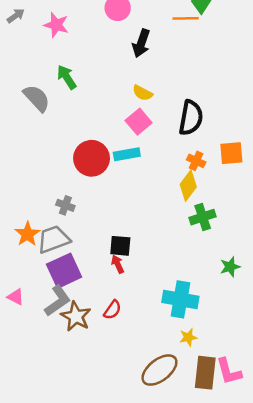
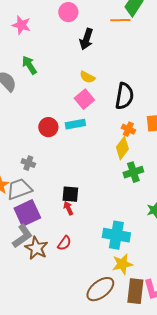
red circle: (92, 158) -> (48, 127), size x0.7
yellow star: (188, 337) -> (122, 264), size x1.5

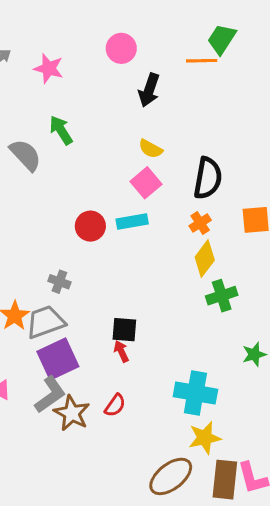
orange cross: (128, 129) -> (200, 223), moved, turned 32

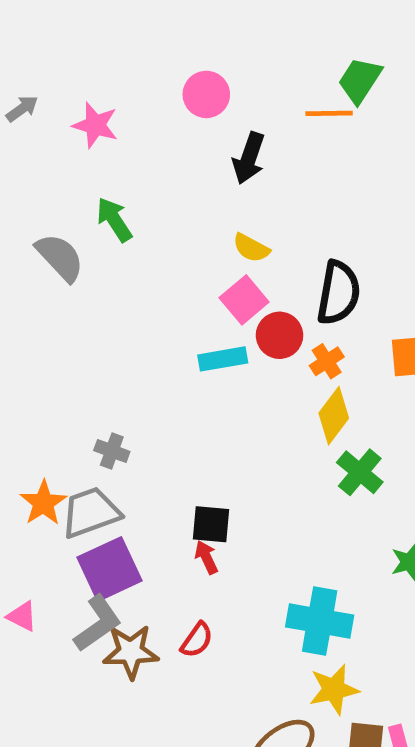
red circle: (90, 226) -> (279, 335), moved
green cross: (222, 296) -> (360, 472), turned -32
brown star: (72, 413) -> (131, 652), turned -30

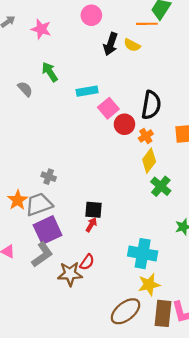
yellow semicircle: (251, 248) -> (132, 45), moved
gray semicircle: (60, 257) -> (25, 89), size x0.7
cyan rectangle: (223, 359) -> (87, 91), moved
red arrow: (206, 557) -> (91, 225), turned 56
brown star: (131, 652) -> (70, 274), moved

